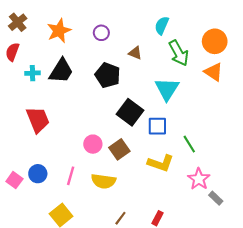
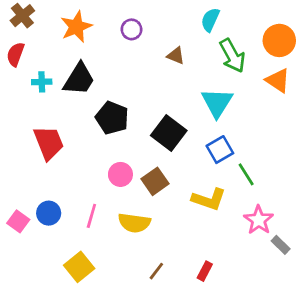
black pentagon: (108, 75) -> (112, 118), moved
blue square: (157, 126) -> (220, 150), moved, turned -30

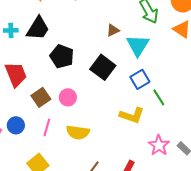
brown triangle: (176, 56) -> (113, 30), moved, turned -48
brown square: (155, 181) -> (41, 97), moved
pink star: (259, 220) -> (159, 145), moved

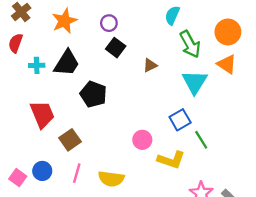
cyan triangle: (138, 45) -> (195, 82), moved
black square: (103, 67) -> (116, 48), moved, size x0.7
pink circle: (68, 97) -> (142, 140), moved

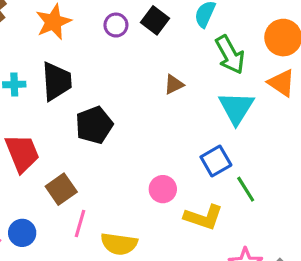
black square: (116, 48) -> (155, 20), moved
black trapezoid: (67, 63) -> (57, 81), turned -36
black pentagon: (93, 94) -> (94, 125), turned 30
pink line: (77, 173) -> (80, 224), moved

